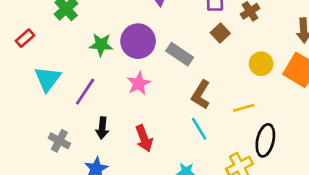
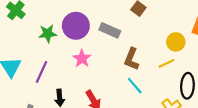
yellow circle: (261, 64) -> (176, 42), moved

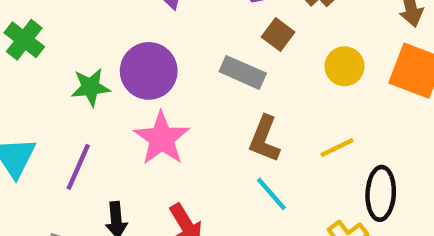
gray rectangle: (110, 30) -> (243, 72), moved
yellow circle: (176, 42) -> (345, 66), moved
pink star: (82, 58) -> (162, 138), size x1.4

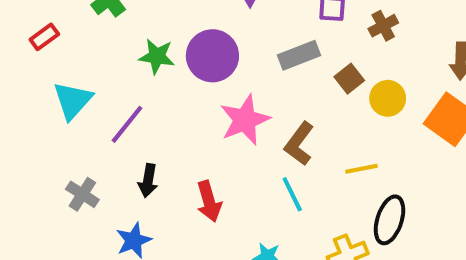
brown square: (278, 34) -> (349, 79), moved
gray rectangle: (243, 72) -> (299, 55), moved, turned -60
pink star: (162, 138) -> (245, 120), moved

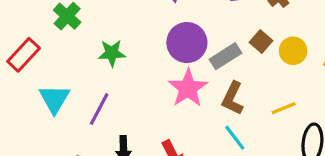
red rectangle: (44, 37) -> (24, 55), size x1.5
gray rectangle: (299, 55) -> (226, 56), moved
purple circle: (212, 56) -> (187, 43), moved

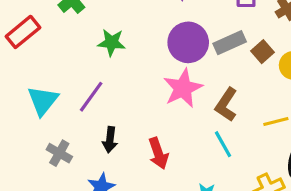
gray rectangle: (226, 56) -> (230, 43), moved
cyan triangle: (54, 99) -> (43, 101), moved

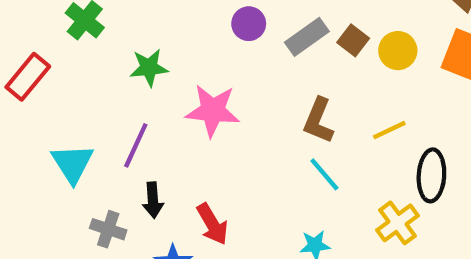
purple circle: (188, 42) -> (249, 24), moved, size x0.6
pink star: (183, 88) -> (213, 111), moved, turned -30
black arrow: (110, 140) -> (153, 200), moved
red arrow: (158, 153) -> (212, 224), moved

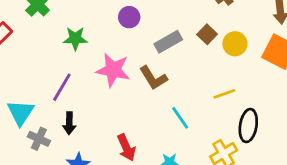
purple circle: (249, 24) -> (129, 17), moved
gray rectangle: (307, 37) -> (168, 42), moved
brown L-shape: (318, 121) -> (153, 78), moved, turned -60
cyan triangle: (72, 163) -> (21, 113), moved
red arrow: (212, 224) -> (126, 148), moved

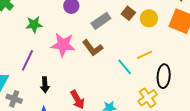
cyan line: (180, 118) -> (125, 67), moved
black arrow: (69, 123) -> (45, 85), moved

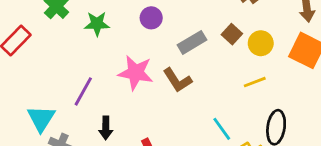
green star: (34, 25) -> (97, 24), moved
yellow line: (144, 55) -> (255, 82), moved
cyan line: (125, 67) -> (222, 129), moved

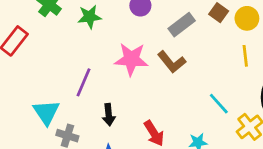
yellow line: (255, 82) -> (245, 56), turned -70

